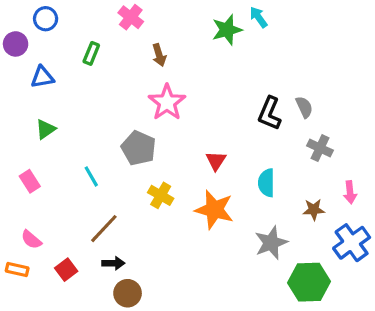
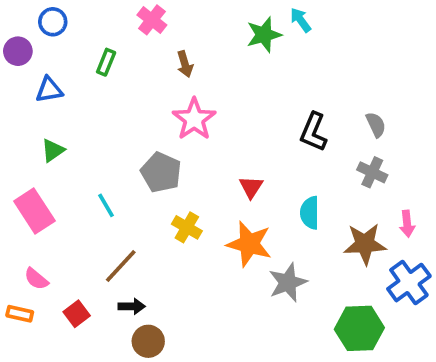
gray semicircle: (304, 107) -> (376, 125), moved
pink rectangle: (30, 181) -> (34, 211), size x1.6
brown star: (314, 210) -> (365, 244), size x1.6
gray star: (271, 243) -> (288, 283), moved

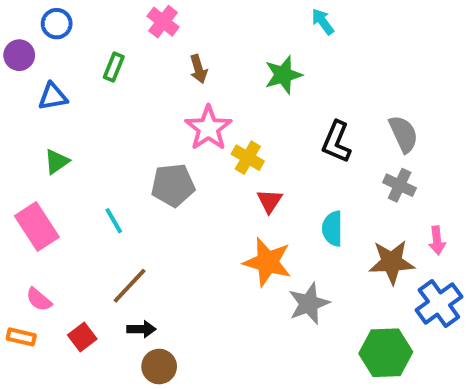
green star: (264, 35) -> (283, 75), moved
gray semicircle: (376, 125) -> (403, 134), size x1.4
gray pentagon: (161, 172) -> (173, 185), turned -30
yellow cross: (187, 227) -> (248, 158), moved

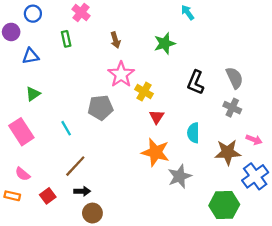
pink cross: (163, 22) -> (81, 13), moved
green rectangle: (114, 67) -> (66, 39), turned -35
pink arrow: (437, 240) -> (254, 140), turned -63

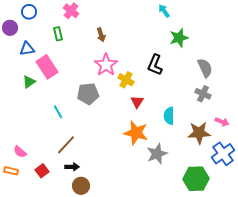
green star: (165, 43) -> (179, 38), moved
black L-shape: (196, 82) -> (155, 65), moved
pink rectangle: (21, 132) -> (47, 67), moved

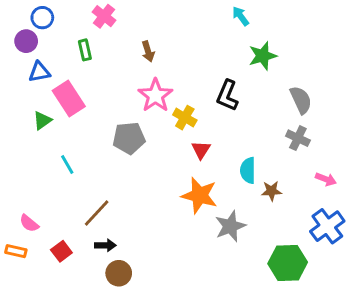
purple circle: (10, 28) -> (26, 41), moved
cyan line: (58, 112) -> (67, 165), moved
brown star: (199, 133) -> (271, 191), moved, size x0.6

